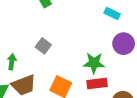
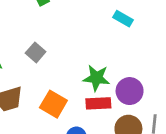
purple circle: (124, 44) -> (130, 91), moved

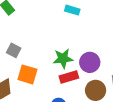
orange square: (53, 104) -> (27, 74), moved

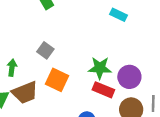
red rectangle: (69, 77) -> (103, 90), turned 30

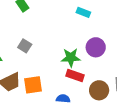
purple circle: (129, 77) -> (96, 47), moved
orange square: (57, 80) -> (33, 85), moved, turned -30

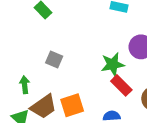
red rectangle: (75, 75) -> (121, 85), turned 36

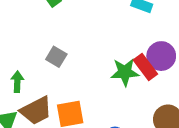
red rectangle: (121, 85) -> (145, 67), moved

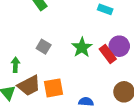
green star: (125, 72) -> (82, 47), moved, turned -30

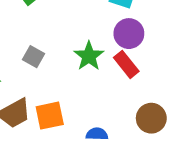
purple circle: (119, 46) -> (129, 34), moved

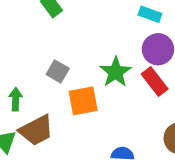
orange square: (50, 116) -> (83, 101), moved

